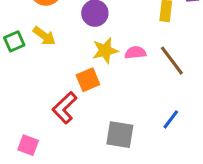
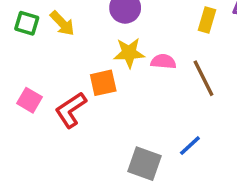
green square: (14, 41) -> (27, 23), turned 30
gray square: (120, 135) -> (145, 164), moved
pink square: (28, 145) -> (29, 100), moved

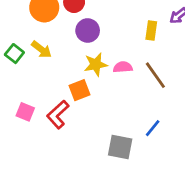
green square: (27, 23) -> (14, 54), turned 30

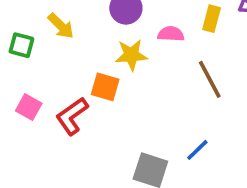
green square: (14, 54) -> (21, 45), moved, turned -30
pink semicircle: (123, 67) -> (171, 34), moved
orange square: (79, 90) -> (105, 87), turned 30

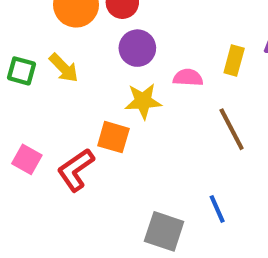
green square: (21, 45) -> (22, 71), moved
blue line: (197, 150) -> (217, 209), turned -70

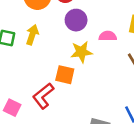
yellow arrow: (64, 68) -> (32, 35), turned -114
pink square: (27, 159) -> (12, 108), moved

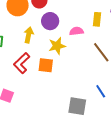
yellow arrow: (32, 35) -> (29, 35), moved
red L-shape: (43, 96) -> (22, 63), moved

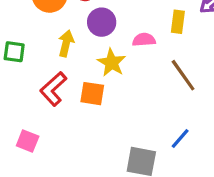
yellow star: (57, 46) -> (112, 63), turned -30
blue line: (101, 91) -> (180, 139), turned 72

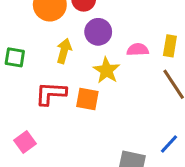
yellow rectangle: (178, 22) -> (170, 46), moved
red L-shape: (53, 89) -> (51, 94), turned 44
pink square: (28, 141) -> (25, 142), turned 30

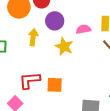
red L-shape: (51, 94) -> (30, 80), moved
orange square: (87, 99) -> (55, 85), moved

